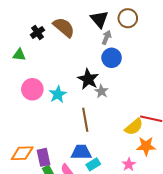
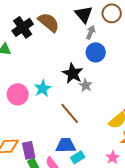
black cross: (37, 32) -> (23, 27), size x1.5
pink circle: (32, 89) -> (18, 94), moved
brown line: (85, 120) -> (70, 113), turned -30

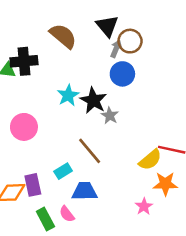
brown circle: (112, 13) -> (130, 41), moved
black cross: (23, 27) -> (24, 61), moved, turned 30
cyan star: (43, 88) -> (68, 95), moved
purple rectangle: (29, 150) -> (33, 185), moved
cyan rectangle: (78, 157) -> (63, 171), moved

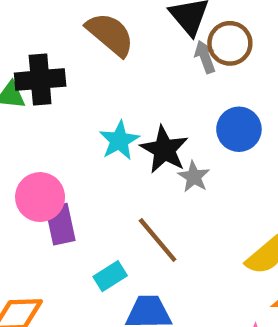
gray arrow: (116, 49) -> (205, 57), turned -42
blue circle: (122, 74) -> (239, 129), moved
purple rectangle: (33, 185) -> (60, 224), moved

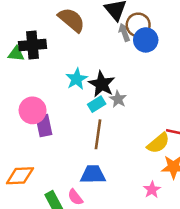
blue circle: (239, 129) -> (146, 40), moved
brown line: (158, 240) -> (98, 134), turned 48
cyan rectangle: (110, 276) -> (97, 104), moved

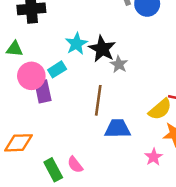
green triangle: (16, 54) -> (15, 49), moved
cyan rectangle: (97, 104) -> (57, 69), moved
blue trapezoid: (93, 175) -> (118, 129), moved

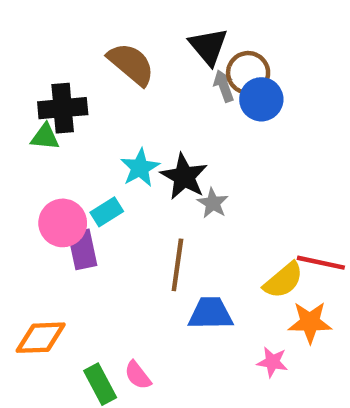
green triangle: (15, 49) -> (45, 137), moved
pink star: (154, 157) -> (272, 362), turned -30

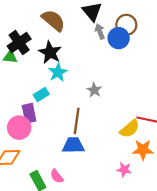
brown circle: (248, 73) -> (126, 25), moved
black cross: (63, 108) -> (19, 43), turned -30
black star: (184, 177) -> (50, 52), moved
pink circle: (63, 223) -> (19, 128), moved
blue trapezoid: (211, 313) -> (73, 145), moved

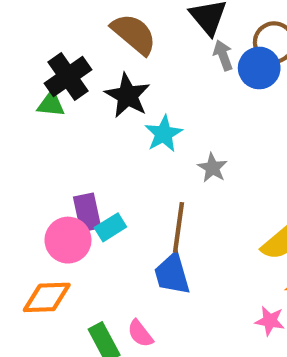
cyan star: (58, 72) -> (164, 134), moved
cyan rectangle: (41, 94) -> (110, 227), moved
blue trapezoid: (73, 145) -> (172, 274), turned -105

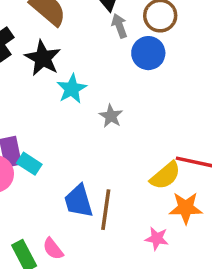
blue circle: (259, 68) -> (148, 53), moved
cyan rectangle: (110, 227) -> (29, 164), turned 65
brown line: (178, 227) -> (106, 210), moved

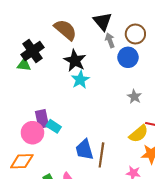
black star: (43, 58) -> (75, 61), moved
gray star: (111, 116) -> (134, 97), moved

